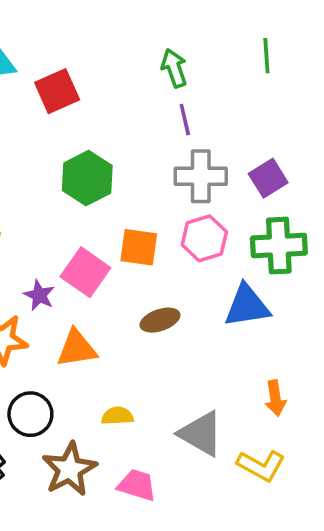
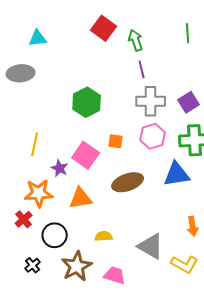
red square: (57, 91) -> (104, 28), moved, turned -30
orange square: (139, 247) -> (116, 141), size x0.7
brown ellipse: (160, 320) -> (128, 182), size x1.4

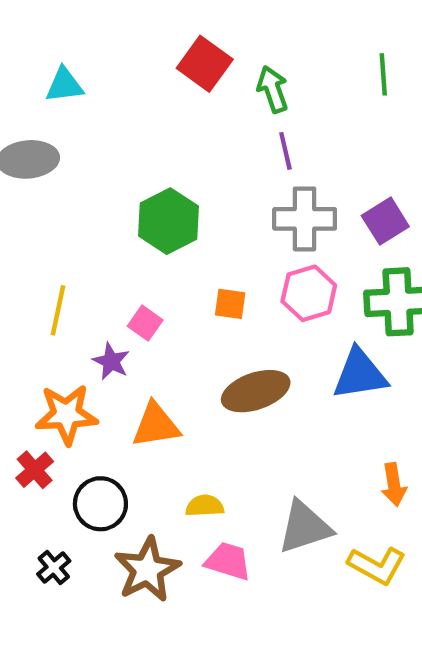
pink square: (86, 155) -> (145, 323), moved, size x0.6
gray triangle: (151, 246) -> (305, 527), turned -48
pink trapezoid: (115, 275) -> (228, 561), moved

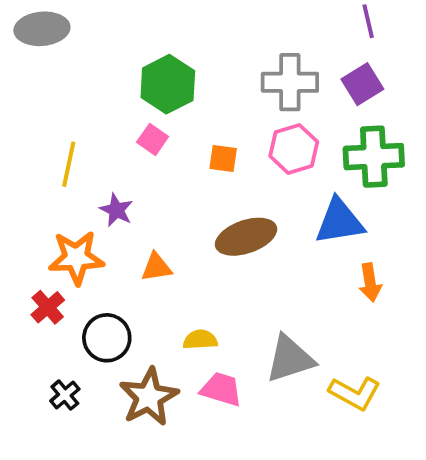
purple line: (285, 151) -> (368, 21), moved
pink square: (145, 323) -> (153, 139), moved
orange triangle: (156, 425) -> (156, 267), size x0.7
orange arrow: (394, 485) -> (370, 282), moved

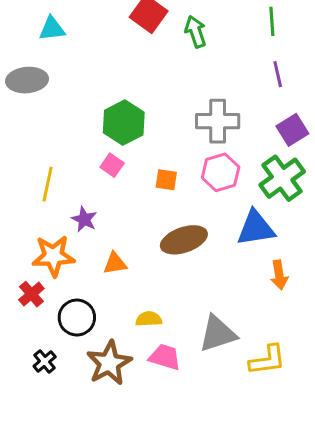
purple square: (362, 84) -> (292, 130), moved
green cross: (374, 157) -> (282, 178), turned -33
yellow L-shape: (355, 393) -> (267, 360), turned -36

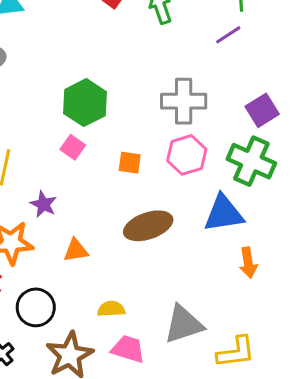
purple line: (278, 74) -> (228, 35), moved, turned 70
green cross: (282, 178) -> (251, 161), turned -30

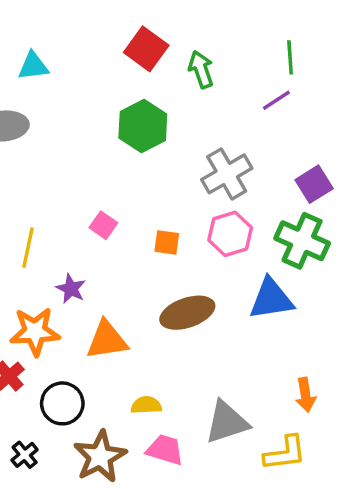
gray cross: (184, 101) -> (227, 174), turned -30
green hexagon: (85, 103) -> (143, 126), moved
orange triangle: (76, 250) -> (107, 340), size x1.5
orange arrow: (248, 263) -> (306, 395), moved

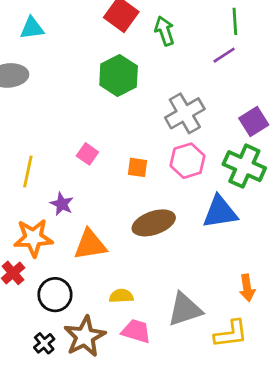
black cross: (25, 455) -> (44, 343), moved

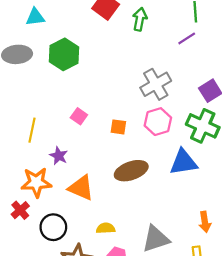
green arrow: (165, 31) -> (140, 19), turned 30
green hexagon: (119, 75) -> (64, 54), moved
orange triangle: (90, 245) -> (81, 188), turned 32

